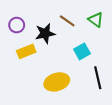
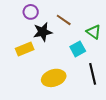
green triangle: (96, 20) -> (94, 32), moved
purple circle: (17, 25) -> (31, 12), moved

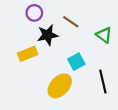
cyan square: (78, 49) -> (76, 62), moved
yellow ellipse: (54, 78) -> (60, 86), turned -30

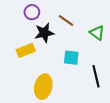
cyan square: (76, 62) -> (71, 58), turned 35
yellow ellipse: (60, 86) -> (43, 87), moved, turned -30

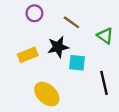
black star: (44, 33) -> (58, 47), moved
yellow ellipse: (43, 87) -> (47, 94), turned -60

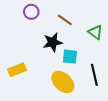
yellow rectangle: (28, 55) -> (17, 70), moved
yellow ellipse: (47, 94) -> (63, 82), moved

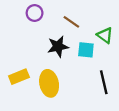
cyan square: (70, 57) -> (86, 50), moved
yellow ellipse: (63, 82) -> (49, 83), moved, turned 35

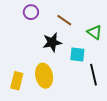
cyan square: (86, 50) -> (77, 54), moved
yellow rectangle: (19, 77) -> (17, 81), moved, turned -54

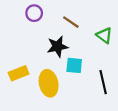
cyan square: (77, 54) -> (74, 65), moved
yellow rectangle: (17, 81) -> (19, 73), moved, turned 54

